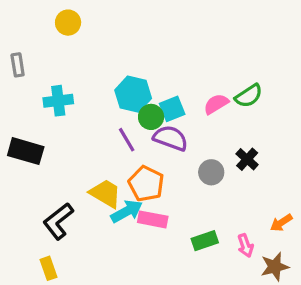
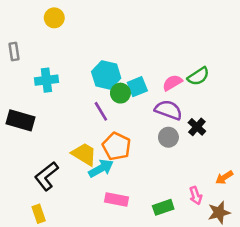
purple semicircle: (171, 138) -> (168, 110), moved
pink rectangle: (153, 219) -> (117, 200), moved
green rectangle: (205, 241) -> (163, 207), moved

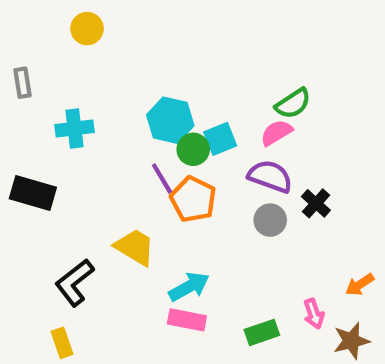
green semicircle: (198, 76) -> (293, 104), moved
orange pentagon: (117, 146) -> (193, 199), moved
cyan arrow: (101, 168) -> (189, 287), moved

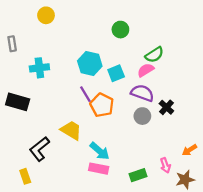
green circle: (193, 149) -> (120, 30), moved
cyan arrow: (189, 287) -> (100, 151), turned 70
yellow rectangle: (62, 343) -> (25, 176), moved

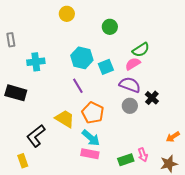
yellow circle: (46, 15) -> (67, 14), moved
orange pentagon: (102, 105) -> (93, 113), moved
pink arrow: (165, 165) -> (143, 155), moved

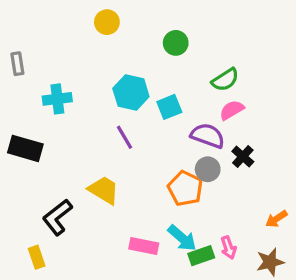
pink semicircle: (133, 64) -> (232, 110), moved
orange pentagon: (93, 113) -> (185, 188), moved
cyan arrow: (91, 138) -> (182, 238), moved

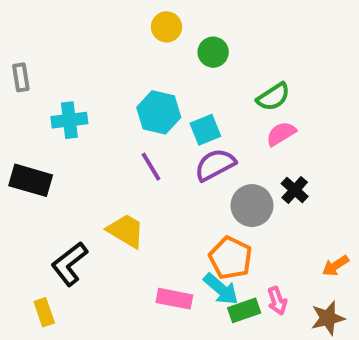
yellow circle: (107, 22) -> (167, 27), moved
purple semicircle: (208, 136) -> (215, 165), moved, turned -48
gray circle: (208, 169) -> (252, 206), size x1.4
orange pentagon: (185, 188) -> (231, 258), moved

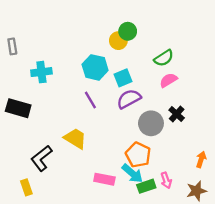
yellow circle: (167, 27) -> (118, 41), moved
orange arrow: (335, 266) -> (201, 159), turned 140

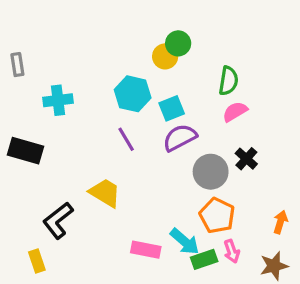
green semicircle: (164, 58) -> (228, 81), turned -48
orange pentagon: (138, 155) -> (217, 216), moved

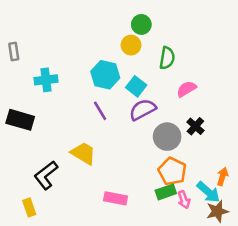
green circle: (178, 43) -> (141, 24), moved
green semicircle: (228, 81) -> (167, 58), moved
cyan square: (172, 108) -> (136, 86), turned -30
cyan arrow: (185, 242) -> (208, 192), moved
green rectangle: (204, 259) -> (166, 192), moved

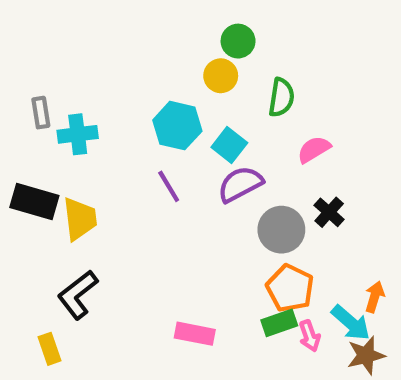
gray rectangle: (14, 52) -> (41, 113), moved
yellow trapezoid: (83, 153) -> (80, 219), moved, turned 52

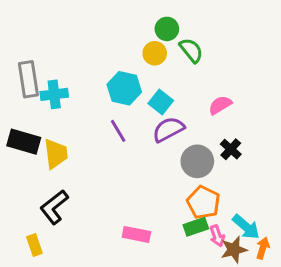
green semicircle: (281, 97) -> (191, 50), moved, turned -48
gray rectangle: (41, 113) -> (28, 79), size x1.6
orange arrow: (375, 297) -> (263, 248), moved
brown star: (366, 355) -> (234, 250), moved

